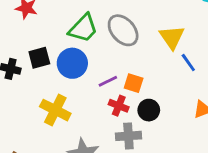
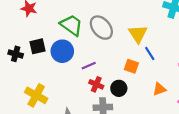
green trapezoid: (83, 28) -> (71, 25), turned -100
orange square: (134, 83) -> (131, 66), moved
yellow cross: (55, 110) -> (36, 95), moved

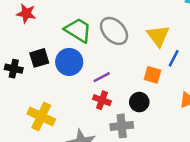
blue line: (150, 53) -> (174, 58), turned 64
red cross: (96, 84) -> (102, 100), moved

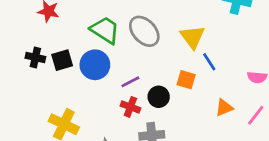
blue line: (174, 58) -> (209, 62), turned -60
black cross: (14, 69) -> (35, 57), moved
black circle: (139, 102) -> (159, 97), moved

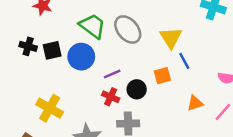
orange square: (186, 80) -> (162, 76), turned -36

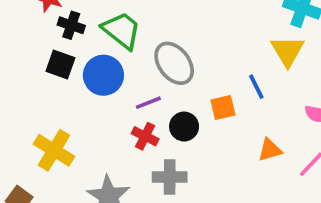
gray ellipse: (128, 29) -> (174, 63), moved
yellow triangle: (171, 38) -> (288, 51), moved
black cross: (28, 46) -> (71, 25), moved
black square: (52, 50) -> (60, 64), turned 30

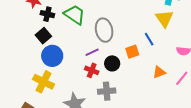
gray ellipse: (174, 63) -> (104, 30), turned 30
black square: (60, 64) -> (43, 36), turned 35
blue circle: (103, 75) -> (52, 56), moved

